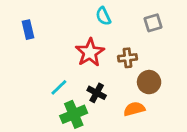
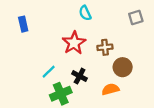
gray square: (153, 23) -> (136, 17), moved

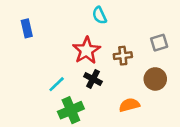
gray square: (136, 17) -> (159, 43), moved
brown circle: (123, 67) -> (155, 79), moved
black cross: (80, 76) -> (93, 79), moved

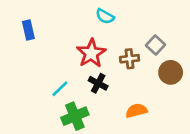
cyan semicircle: (99, 15) -> (105, 16), turned -36
gray square: (159, 43) -> (156, 45), moved, turned -30
brown circle: (155, 79) -> (171, 72), moved

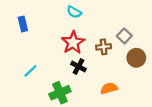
cyan semicircle: (105, 16) -> (74, 12), moved
cyan line: (60, 89) -> (30, 71), moved

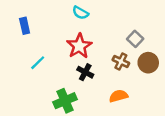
brown cross: (104, 47) -> (121, 61), moved, turned 32
cyan line: (30, 71) -> (38, 63), moved

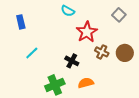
gray square: (135, 39) -> (119, 15), moved
red star: (79, 46) -> (87, 32), moved
orange semicircle: (118, 96) -> (86, 83), moved

